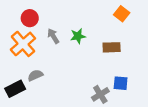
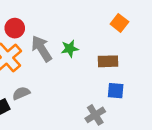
gray arrow: (53, 36) -> (42, 49), size x1.5
blue square: (121, 83) -> (116, 91), moved

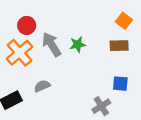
brown rectangle: (108, 61) -> (119, 46), moved
gray semicircle: (21, 93) -> (42, 86), moved

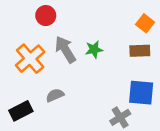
red circle: (27, 25) -> (46, 16), moved
blue square: (120, 84) -> (141, 93), size x1.5

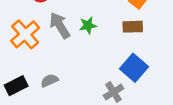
blue square: (141, 93) -> (134, 68), turned 36
gray semicircle: (55, 95) -> (49, 81), moved

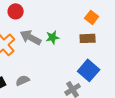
gray arrow: (60, 25) -> (31, 37), turned -30

